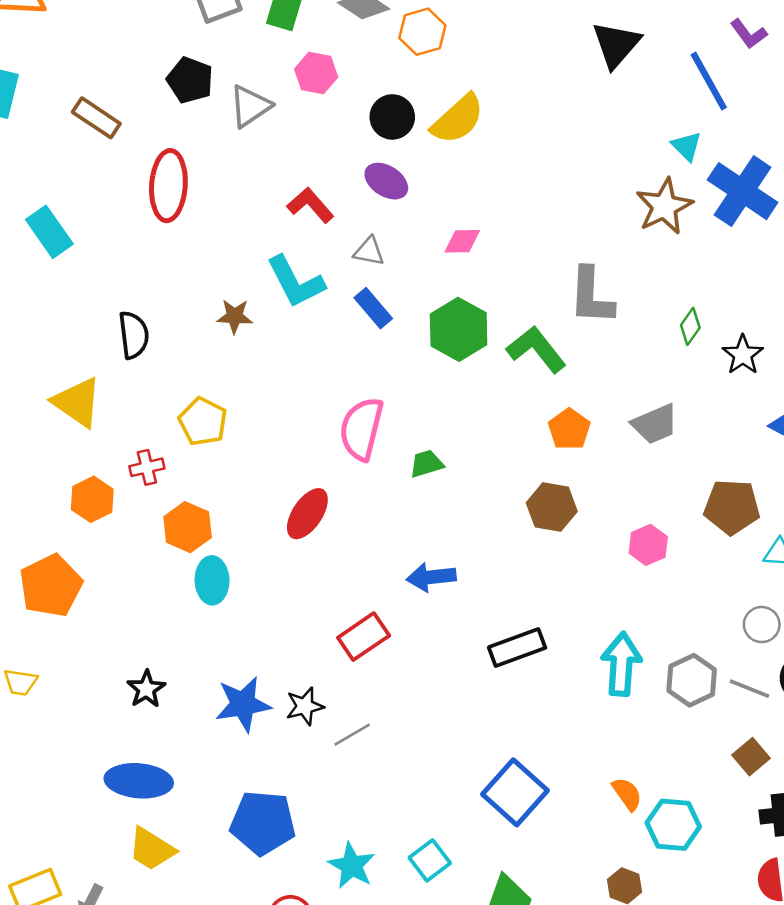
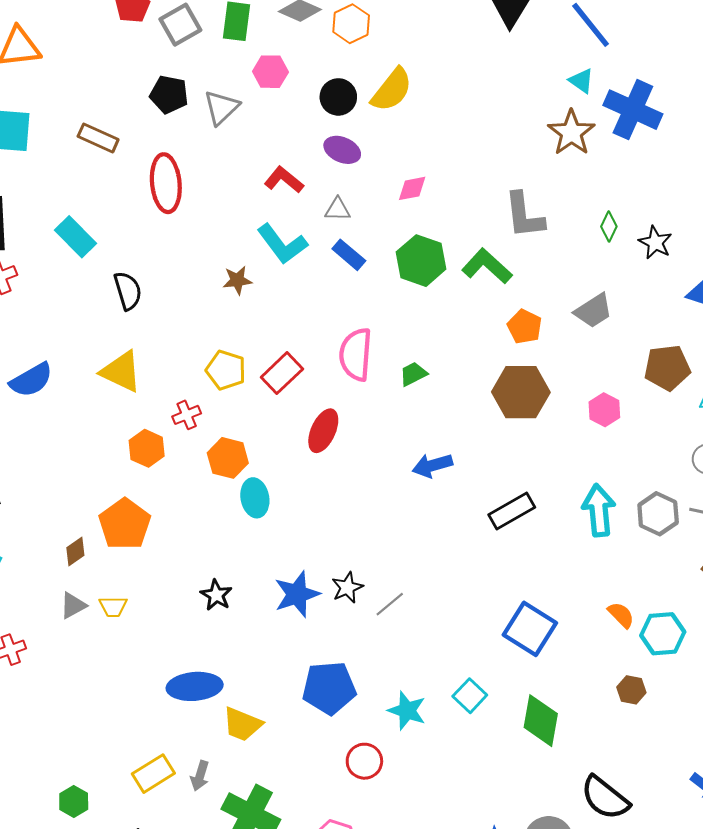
black semicircle: (134, 335) -> (128, 291), moved
brown hexagon: (552, 507) -> (521, 392), size x1.4
red rectangle: (364, 637) -> (282, 373), moved
blue ellipse: (139, 781) -> (195, 686), moved

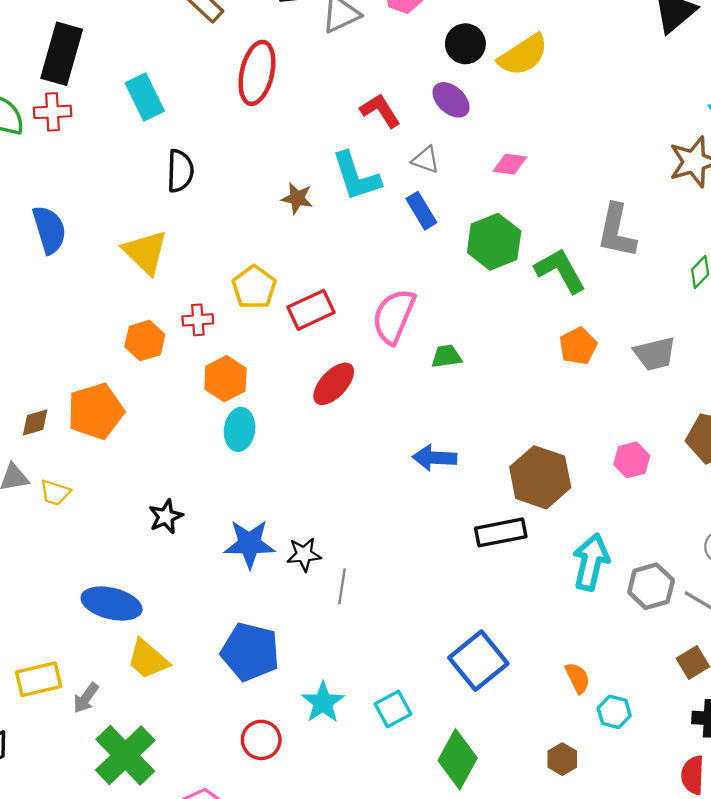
blue semicircle: (31, 380) -> (49, 230), turned -96
brown hexagon: (521, 392) -> (540, 477), moved
gray line: (390, 604) -> (342, 586), turned -60
cyan hexagon: (663, 634) -> (614, 712), size x0.7

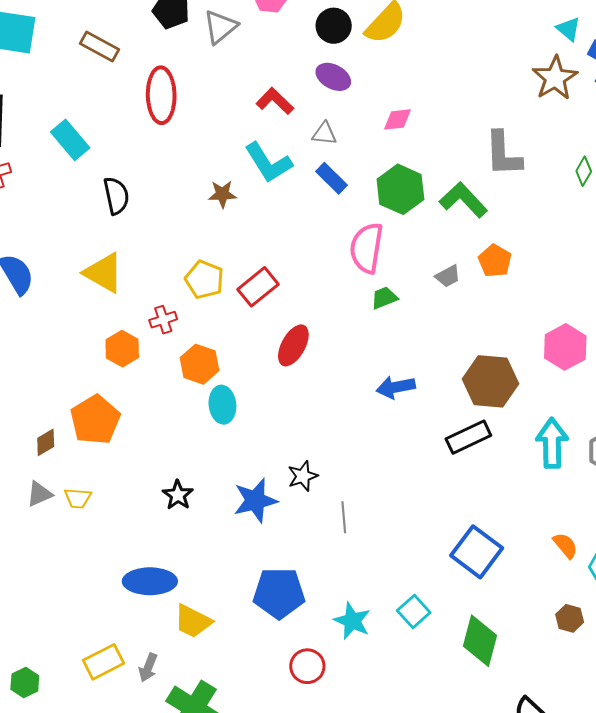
pink semicircle: (394, 316) -> (367, 248), moved
gray trapezoid: (655, 354) -> (448, 276), moved, size x0.7
pink hexagon: (632, 460) -> (565, 347), size x1.4
black star: (304, 554) -> (303, 476), moved

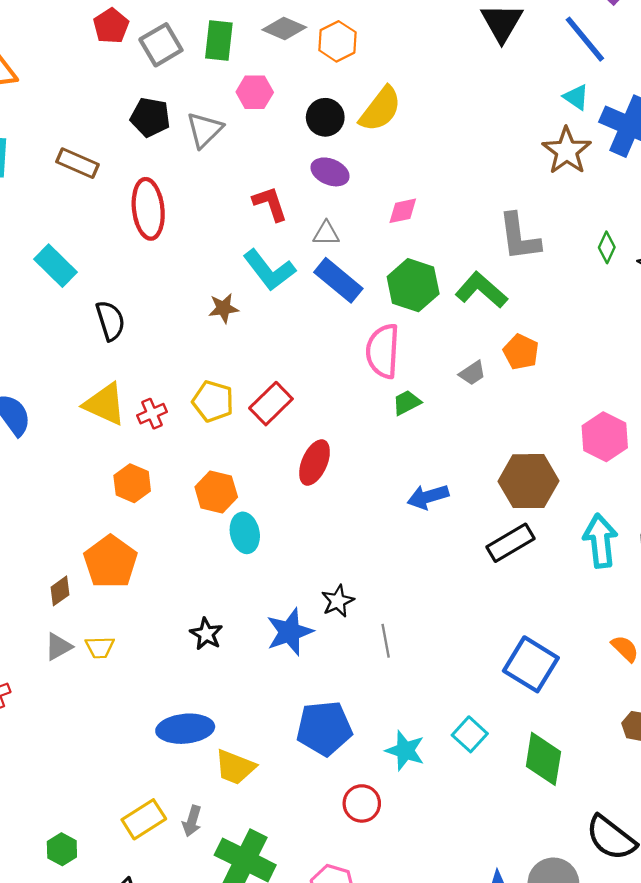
red L-shape: (275, 101) -> (270, 204), turned 33
blue rectangle: (332, 178) -> (338, 280), size x1.4
red cross: (163, 320) -> (152, 414), moved

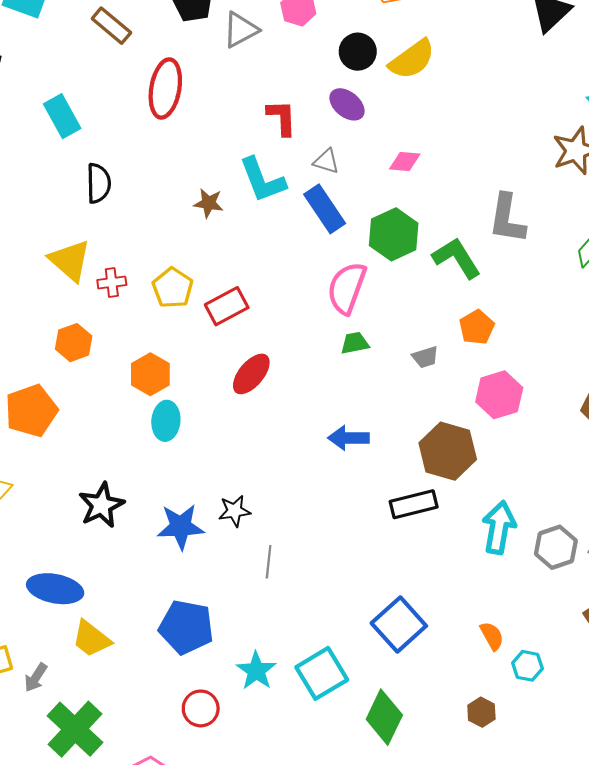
gray trapezoid: (472, 373) -> (425, 357), moved
pink hexagon: (605, 437) -> (499, 395), moved
black star: (206, 634) -> (101, 505), size x1.4
cyan square: (470, 734) -> (322, 673), size x1.5

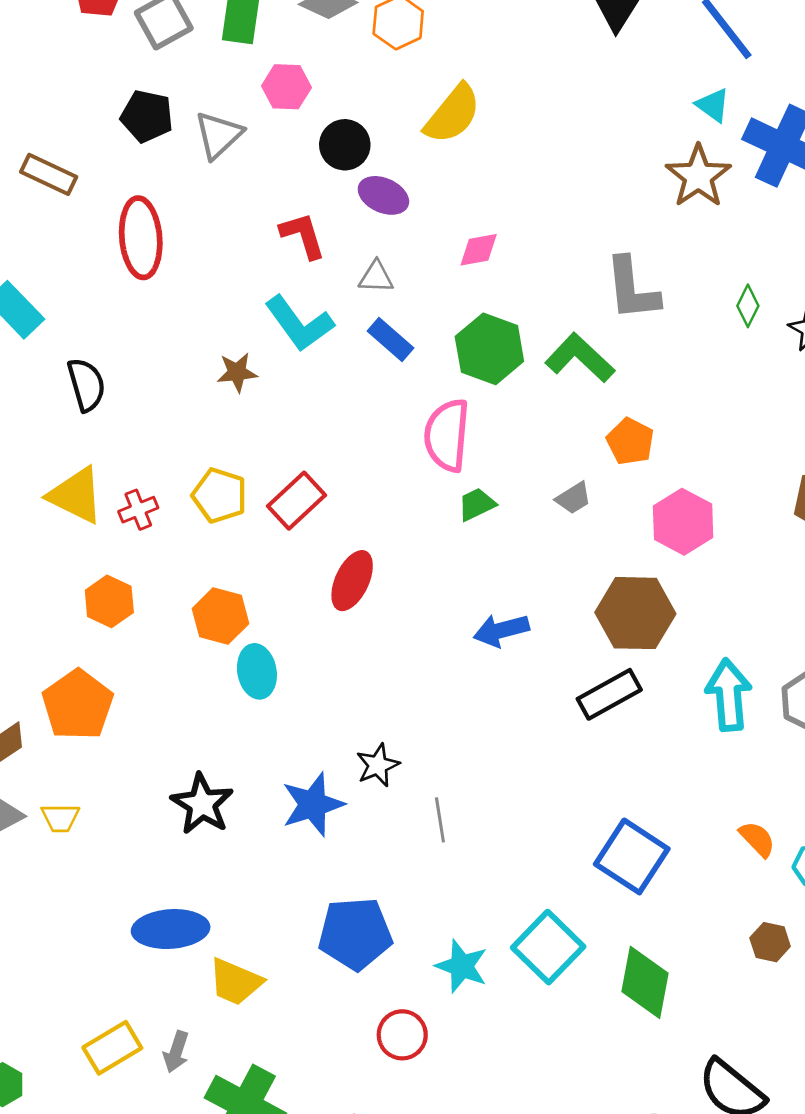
black circle: (358, 52) -> (345, 145), moved
blue rectangle: (325, 209) -> (391, 340), size x0.7

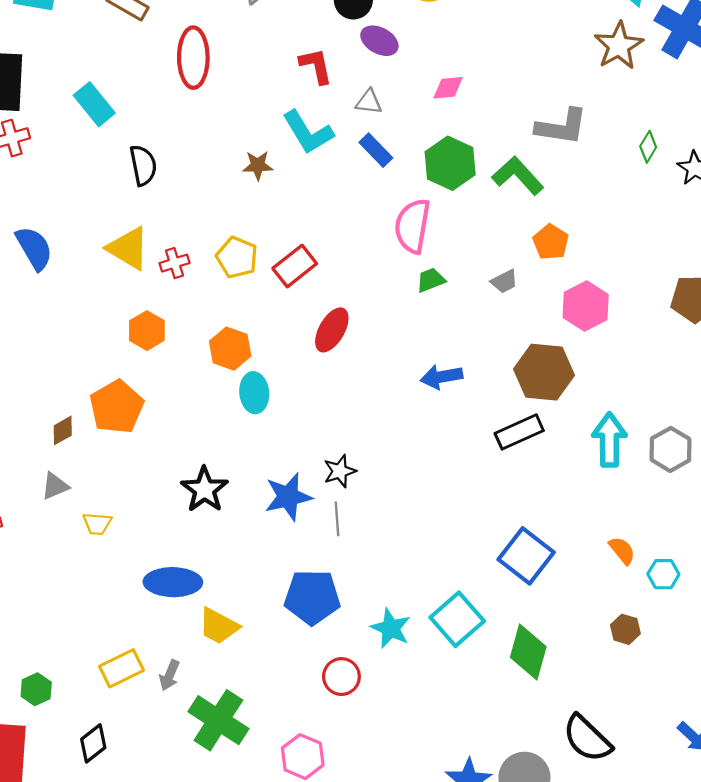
gray L-shape: (632, 289) -> (562, 127), turned -80
yellow trapezoid: (60, 818) -> (97, 524), moved
gray line: (440, 820) -> (337, 519), moved

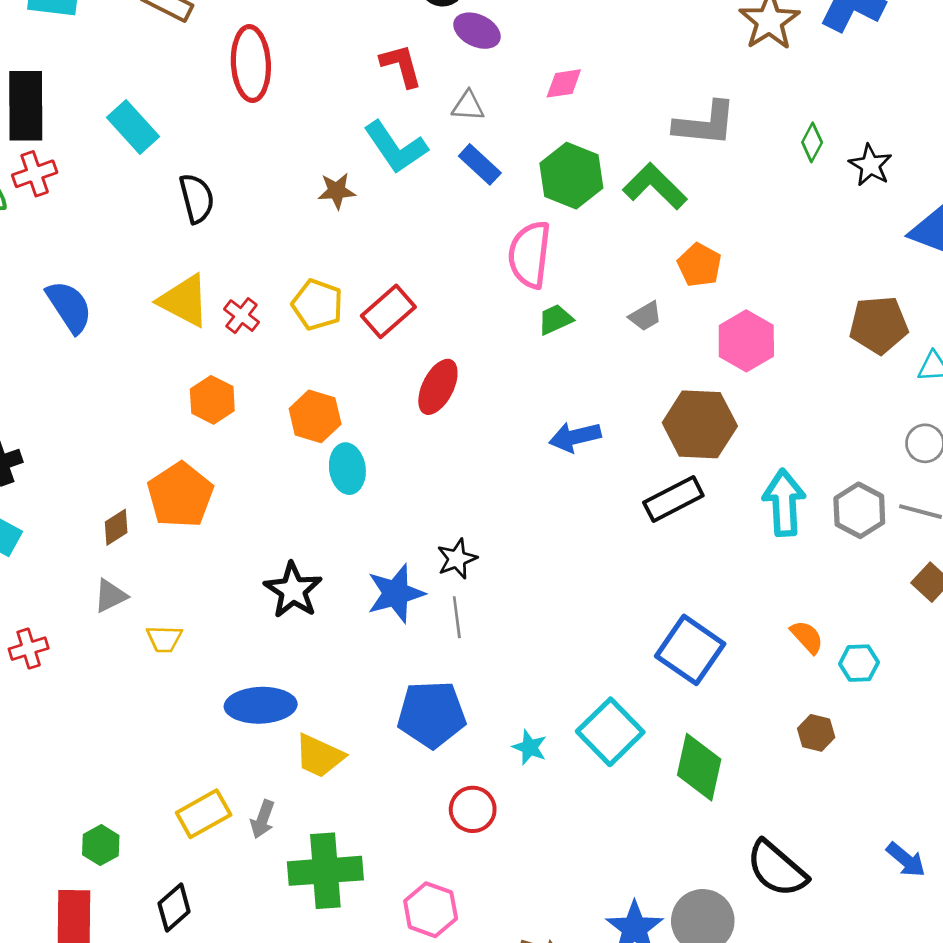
red cross: (175, 263) -> (242, 316), turned -32
cyan star: (391, 628) -> (530, 747), size x0.7
green cross: (218, 720) -> (325, 871), turned -34

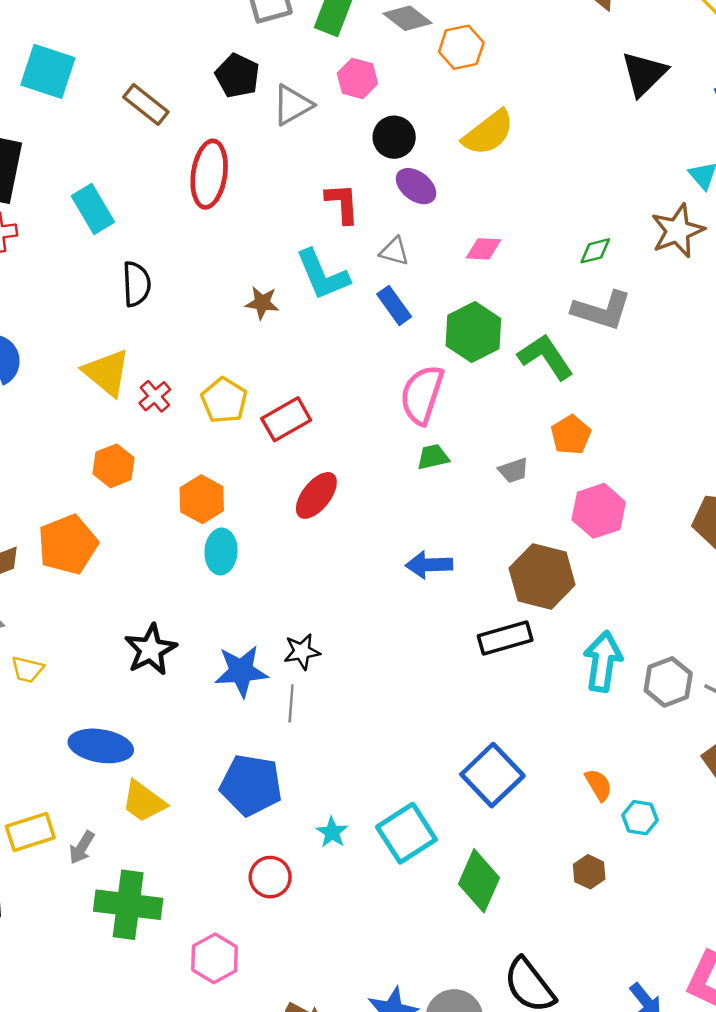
green diamond: (812, 142) -> (595, 251), moved, turned 36

